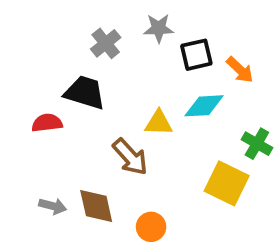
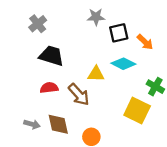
gray cross: (106, 43) -> (38, 24), moved
cyan diamond: (204, 106) -> (123, 64), turned 30
red semicircle: (47, 123) -> (49, 88), moved

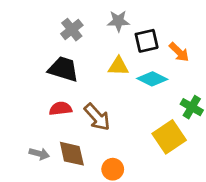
gray cross: (38, 24) -> (72, 30), moved
yellow triangle: (96, 74) -> (118, 66), moved
yellow square: (137, 111) -> (169, 137), turned 30

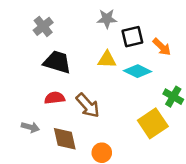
gray cross: (72, 30) -> (43, 26), moved
gray arrow: (39, 154) -> (30, 127), moved

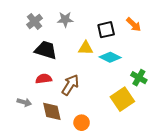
gray star: (107, 19) -> (65, 19), moved
orange arrow: (162, 47) -> (134, 25), moved
brown arrow: (88, 106) -> (70, 85), turned -105

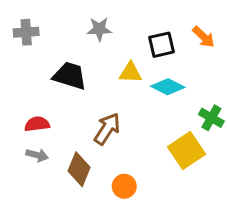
gray cross: (35, 21) -> (26, 32), moved, turned 35
red semicircle: (44, 79) -> (37, 124), moved
brown diamond: (52, 111) -> (79, 169), turned 35

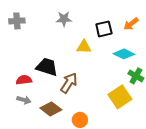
orange arrow: (204, 37) -> (131, 24), turned 98
black trapezoid: (70, 76) -> (47, 67), moved
cyan diamond: (168, 87) -> (124, 54), moved
brown diamond: (79, 169) -> (51, 109), turned -75

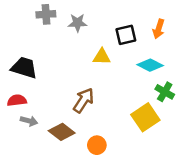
gray cross: (17, 21) -> (46, 14), moved
orange arrow: (131, 24) -> (159, 29), turned -35
black trapezoid: (47, 67) -> (24, 68), moved
red semicircle: (24, 80) -> (17, 100), moved

